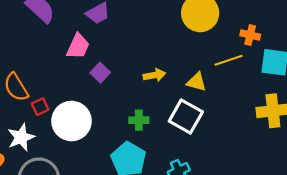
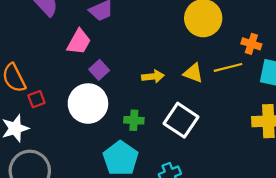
yellow triangle: (197, 82) -> (193, 73), moved
white circle: (71, 121) -> (88, 104), moved

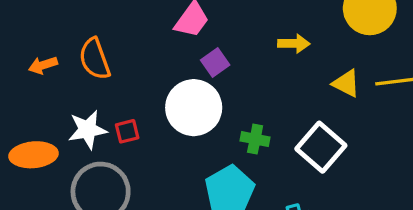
yellow arrow: (153, 77) -> (294, 44), moved
red square: (36, 99) -> (127, 131), moved

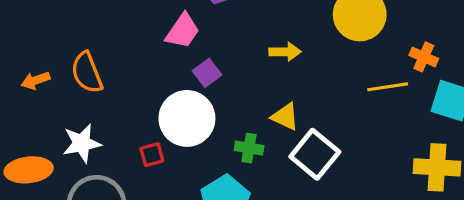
yellow triangle: (346, 83) -> (285, 117), moved
red square: (127, 131) -> (152, 155), moved

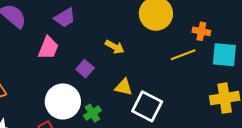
yellow arrow: (285, 52) -> (115, 47), turned 42
purple square: (207, 73) -> (85, 69), moved
green cross: (249, 148) -> (92, 113), moved, turned -30

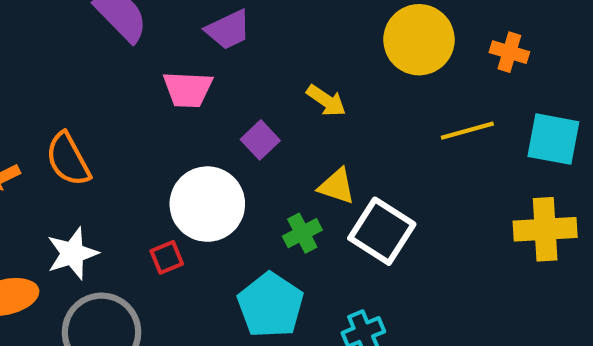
orange cross: (201, 31) -> (509, 52), moved
pink trapezoid: (48, 48) -> (188, 89), turned 65
green cross: (92, 113) -> (302, 233), moved

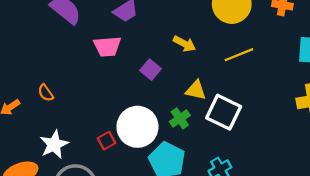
yellow line: (467, 131) -> (239, 55), moved
orange semicircle: (68, 159) -> (46, 93), size x0.6
white circle: (207, 204) -> (137, 127), moved

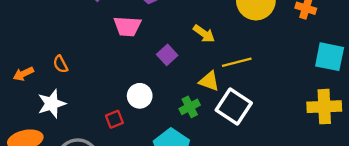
yellow line: (239, 55) -> (237, 62), moved
white circle: (137, 127) -> (140, 96), moved, size x0.6
white star: (54, 145) -> (52, 104), moved

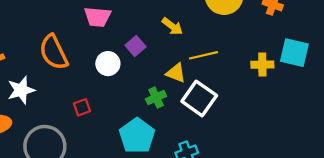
orange semicircle: (60, 64) -> (54, 52), moved, size x2.0
white circle: (140, 96) -> (108, 64), moved
yellow cross: (324, 107) -> (262, 65), moved, size x0.7

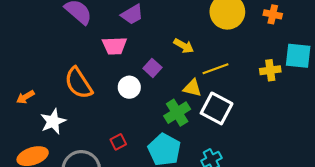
green cross: (156, 98) -> (177, 113), size x1.4
red square: (82, 107) -> (118, 142), moved

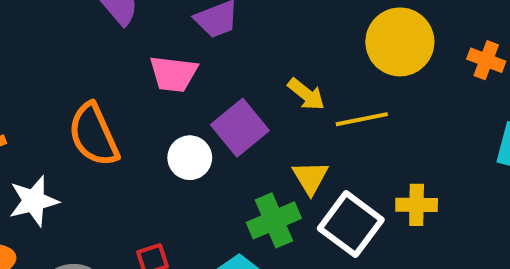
purple square: (152, 68) -> (240, 128), size x1.5
yellow line: (215, 69) -> (362, 119), moved
yellow cross: (270, 70) -> (417, 205), moved
yellow triangle: (192, 88) -> (310, 178), turned 36

